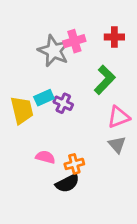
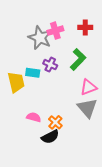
cyan rectangle: (44, 98) -> (33, 73), turned 32
purple cross: (63, 103) -> (50, 65), moved
gray triangle: (117, 145) -> (87, 108), size x1.5
orange cross: (74, 164) -> (55, 122), turned -32

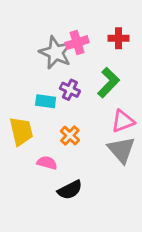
yellow trapezoid: (16, 82) -> (21, 131), moved
orange cross: (55, 122) -> (70, 136), moved

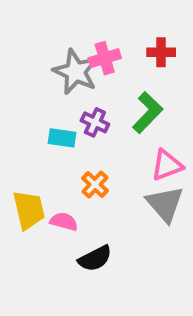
yellow trapezoid: (21, 131) -> (29, 210), moved

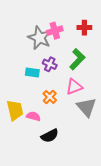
pink triangle: (167, 165) -> (74, 87), moved

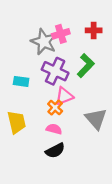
purple cross: (50, 64) -> (55, 71), size x1.6
cyan rectangle: (32, 72) -> (21, 81), moved
pink triangle: (74, 87) -> (64, 96), moved
pink semicircle: (33, 116) -> (54, 129), moved

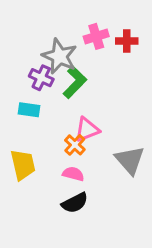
pink cross: (61, 34) -> (96, 36), moved
green L-shape: (86, 66) -> (75, 82), moved
purple cross: (55, 71) -> (41, 78), moved, size x0.7

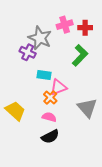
green L-shape: (75, 82) -> (80, 55), moved
cyan rectangle: (29, 110) -> (44, 75), moved
yellow trapezoid: (23, 165) -> (15, 111), turned -35

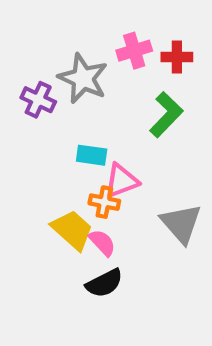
purple cross: (28, 52) -> (38, 100), moved
orange cross: (50, 98) -> (104, 202), turned -32
yellow trapezoid: (15, 111) -> (72, 230), moved
pink semicircle: (49, 117) -> (102, 243), turned 32

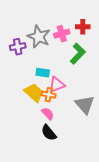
pink cross: (134, 51) -> (62, 34), moved
purple cross: (38, 100) -> (18, 47), turned -35
yellow trapezoid: (72, 230) -> (34, 93), moved
black semicircle: (104, 283) -> (49, 133), turned 78

